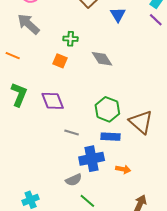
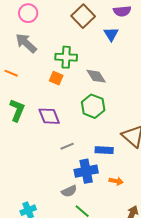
green cross: (71, 39) -> (66, 57), size x1.5
green hexagon: (107, 109) -> (93, 106), moved
gray line: (72, 132) -> (67, 146), turned -40

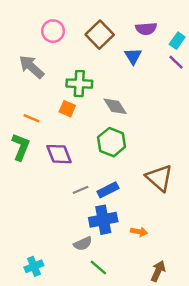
pink circle: (28, 13) -> (53, 31), moved
orange line: (11, 73) -> (32, 118), moved
blue rectangle: (104, 150) -> (108, 190), moved, turned -30

